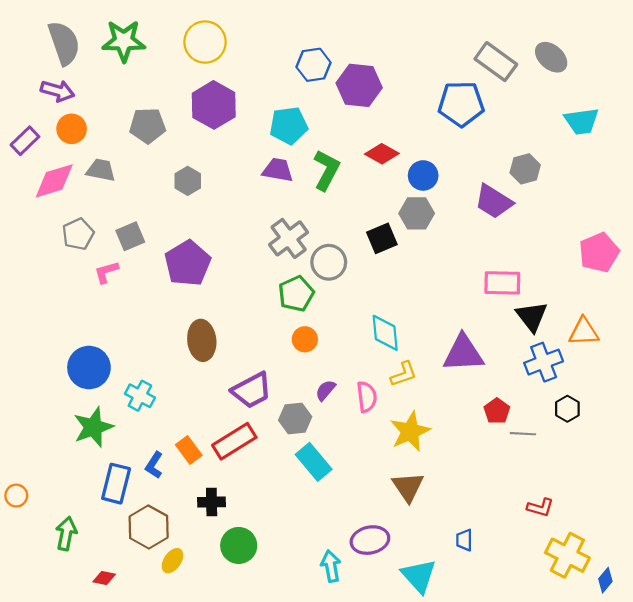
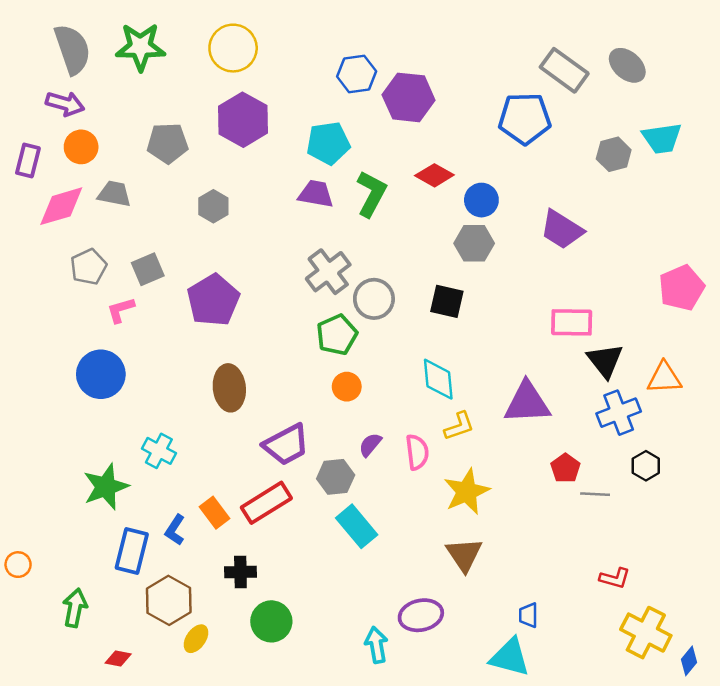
purple rectangle: (25, 141) -> (28, 160), turned -32
gray hexagon: (525, 169) -> (614, 154), moved
black square: (382, 238) -> (447, 301), moved, turned 36
blue circle: (89, 368) -> (101, 374), moved
cyan triangle: (419, 576) -> (510, 657), moved, turned -33

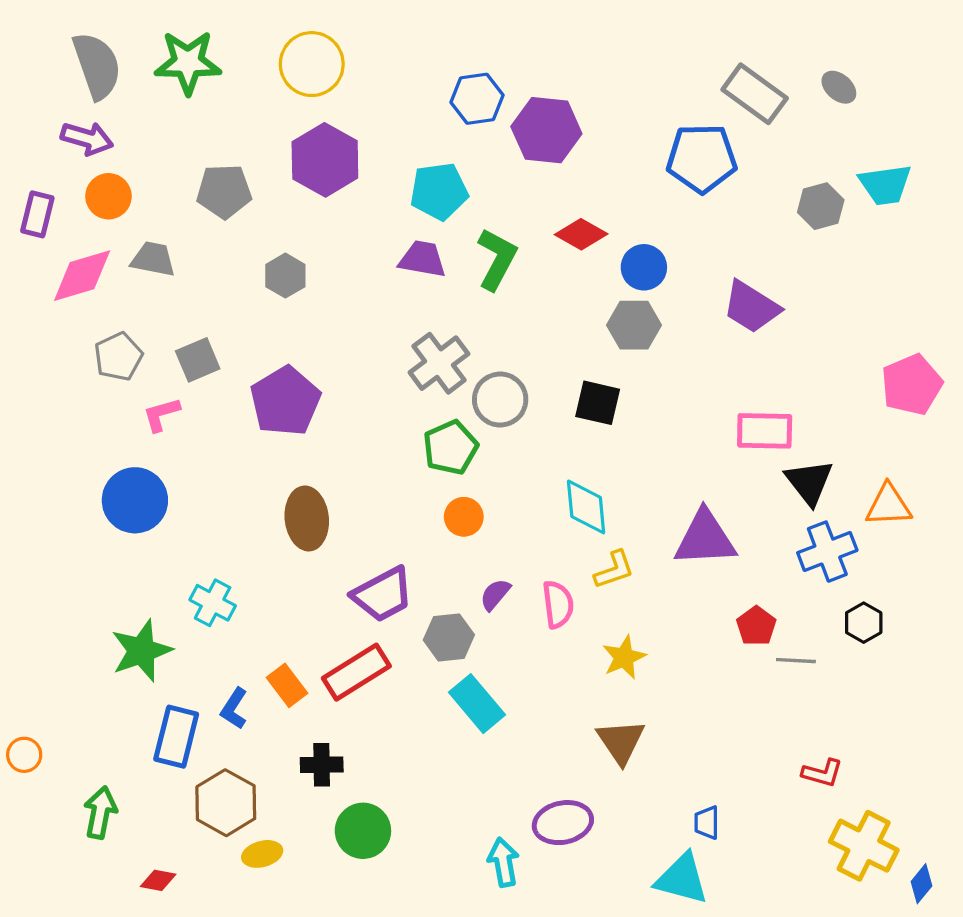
gray ellipse: (627, 65) -> (839, 87), size x0.7
yellow star: (467, 492) -> (624, 657), size x0.7
yellow ellipse: (196, 639) -> (262, 854), turned 40

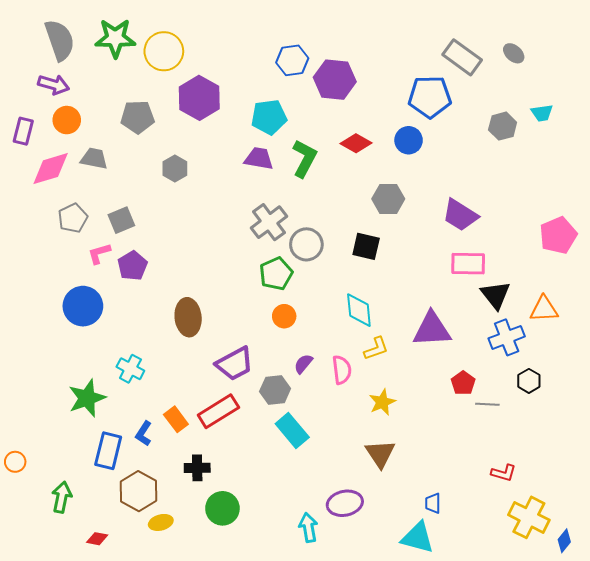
yellow circle: (312, 64) -> (164, 51), moved
cyan trapezoid: (885, 185) -> (542, 113), size x0.7
blue circle: (644, 267) -> (409, 140), moved
purple trapezoid: (751, 307) -> (460, 215), moved
purple pentagon: (285, 401) -> (132, 266), moved, size x0.7

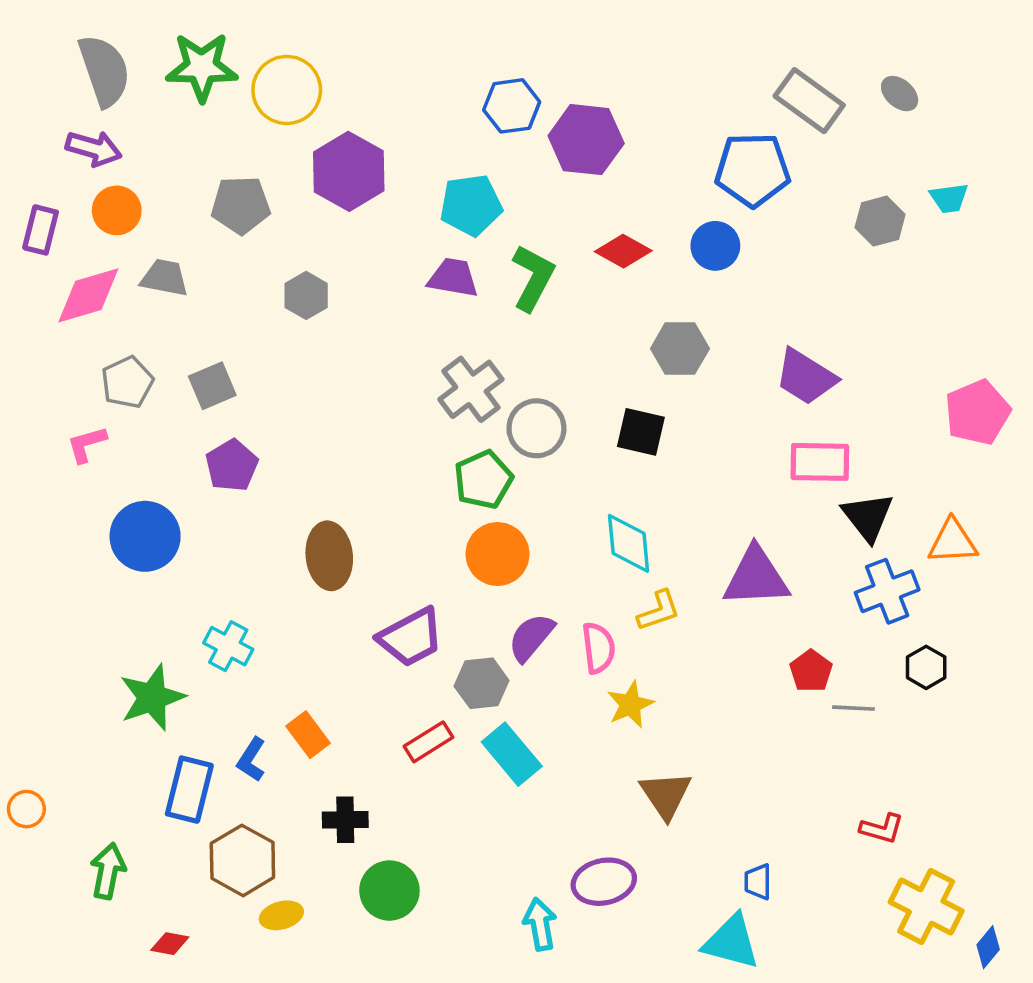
pink L-shape: (99, 254) -> (87, 444), moved
orange circle: (284, 316) -> (497, 554), size x1.5
purple semicircle: (303, 364) -> (531, 637), size x1.4
yellow star: (382, 402) -> (630, 705), moved
red rectangle: (218, 411) -> (428, 742), moved, size x0.7

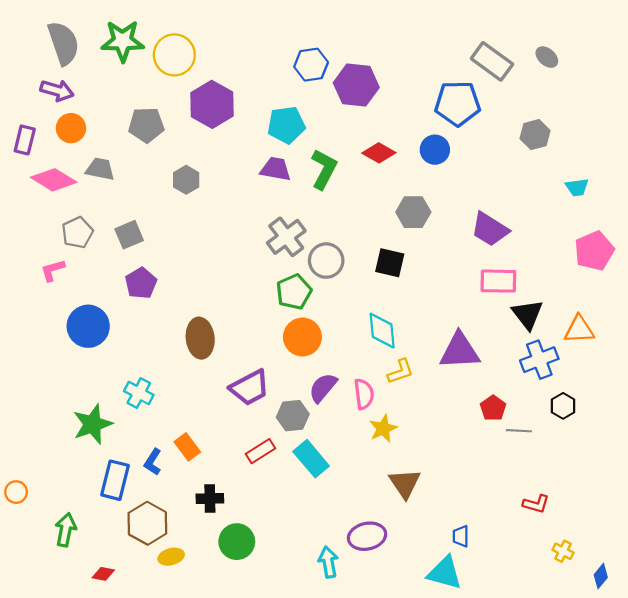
cyan trapezoid: (949, 198) -> (577, 187), moved
pink diamond: (88, 295) -> (54, 180), turned 48
yellow cross: (926, 906) -> (563, 551), size x0.5

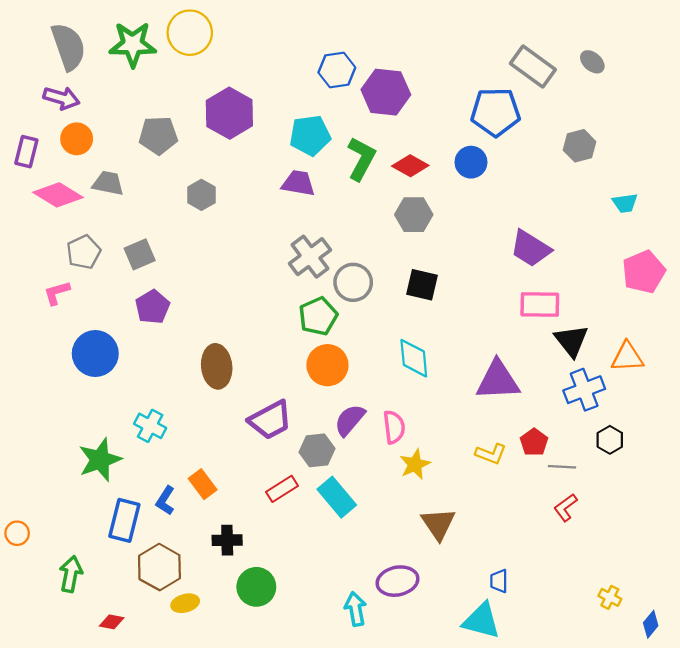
yellow circle: (174, 55) -> (190, 33), moved
green L-shape: (324, 169) -> (361, 159), moved
gray hexagon: (413, 212) -> (414, 215), moved
yellow L-shape: (400, 371) -> (491, 454), moved, turned 40
red L-shape: (536, 504) -> (566, 508), moved, turned 128

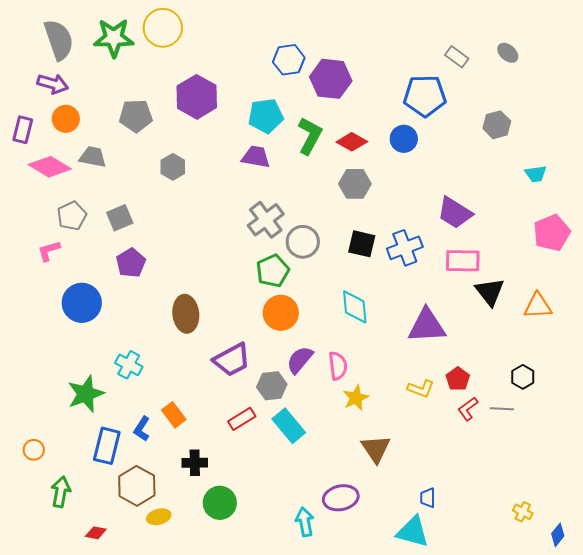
gray rectangle: (533, 66) -> (457, 57), size x0.6
blue cross: (584, 390) -> (405, 248), moved
gray line: (562, 467) -> (502, 409), moved
red L-shape: (566, 508) -> (468, 409), moved
orange circle: (17, 533) -> (34, 450), moved

